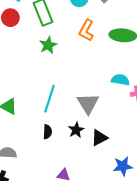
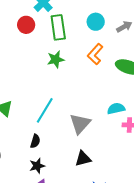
cyan semicircle: (120, 80) -> (116, 109), turned -36
black star: (76, 130) -> (37, 166), moved

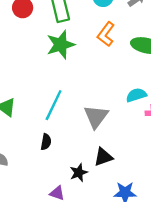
green star: (56, 59) -> (61, 45), size x1.4
black star: (37, 166) -> (79, 173), moved

